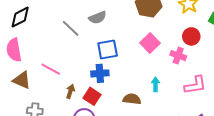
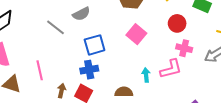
pink cross: (178, 56) -> (184, 48), moved
pink line: (51, 69) -> (40, 70), turned 54
pink L-shape: (195, 85) -> (171, 69), moved

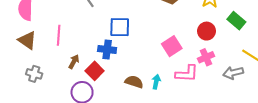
pink square: (136, 34) -> (172, 46), moved
pink cross: (184, 48) -> (206, 57), turned 35
cyan arrow: (146, 75) -> (156, 82), moved

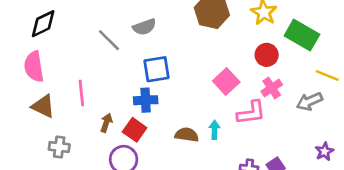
green rectangle: (236, 21) -> (302, 35), size x1.4

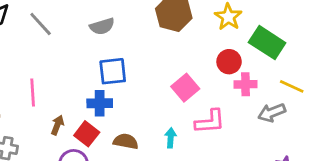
gray line: (109, 40) -> (41, 24), moved
pink cross: (272, 88) -> (245, 84), moved, turned 30
brown semicircle: (187, 135) -> (126, 141), moved

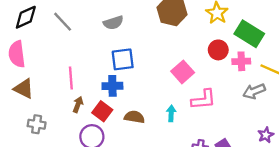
pink cross: (245, 84) -> (241, 61), moved
pink line: (33, 93) -> (71, 78), moved

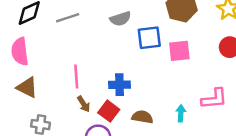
gray line: (63, 22) -> (68, 18), turned -65
blue square: (123, 59) -> (149, 38), moved
pink square: (183, 72) -> (179, 51), moved, turned 35
brown arrow: (78, 105) -> (84, 104), turned 126

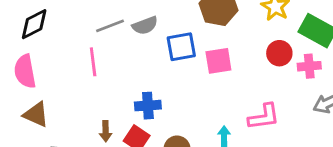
gray line: (68, 18) -> (110, 26), moved
pink line: (76, 76) -> (93, 62), moved
brown arrow: (84, 104) -> (106, 131), turned 35

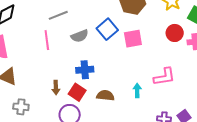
gray semicircle: (145, 25) -> (80, 36), moved
blue square: (181, 47) -> (107, 29), turned -30

